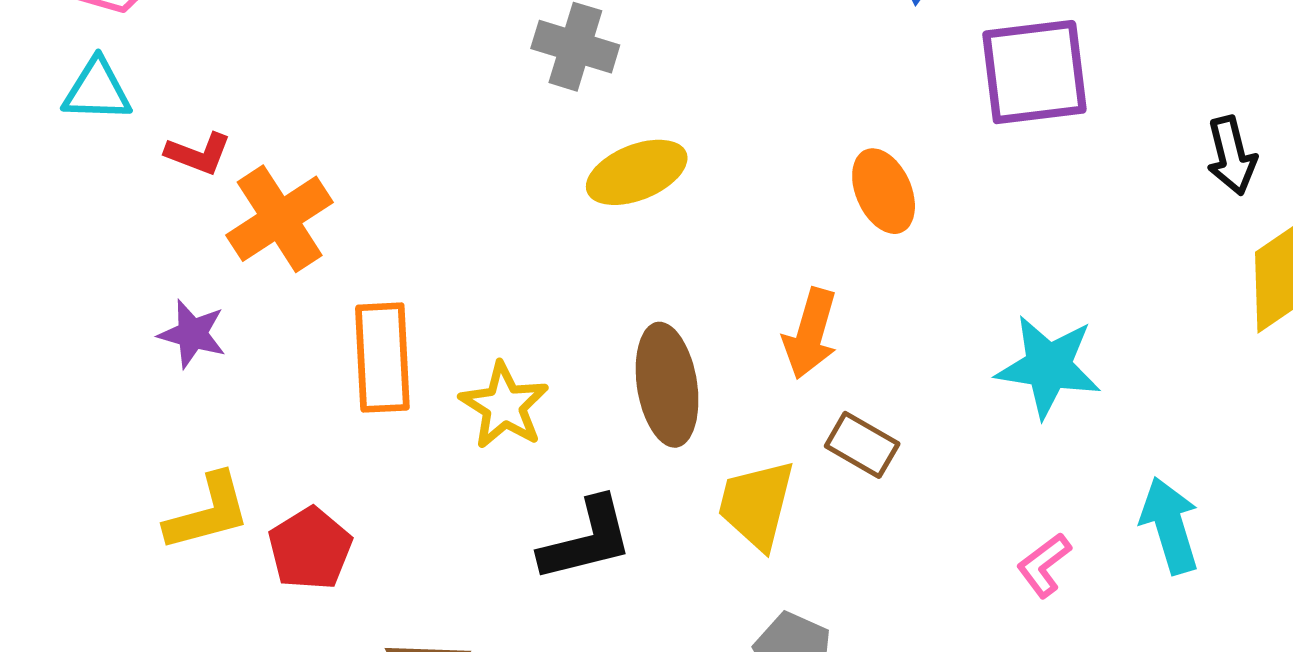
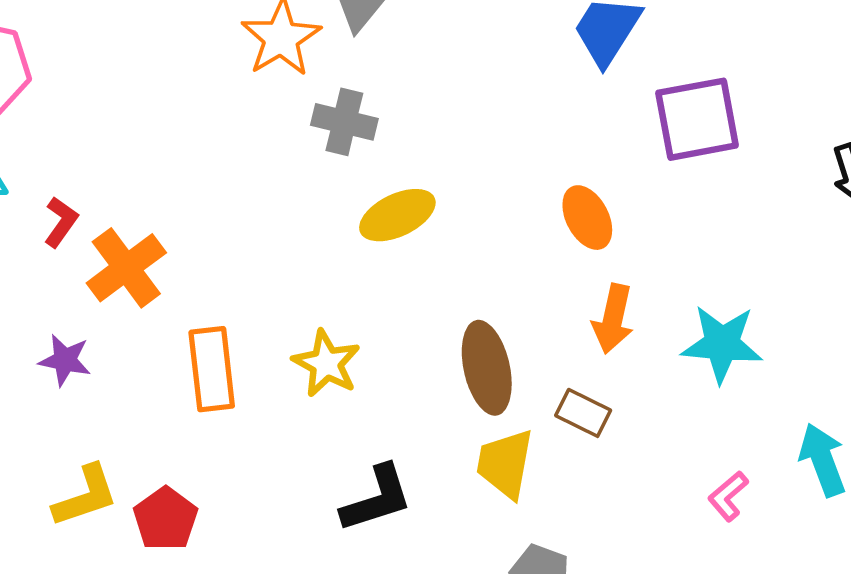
red L-shape: (198, 154) -> (61, 222), turned -72
orange arrow: (810, 334) -> (613, 319), moved
brown ellipse: (667, 385) -> (487, 368), moved
yellow star: (504, 406) -> (326, 363), moved

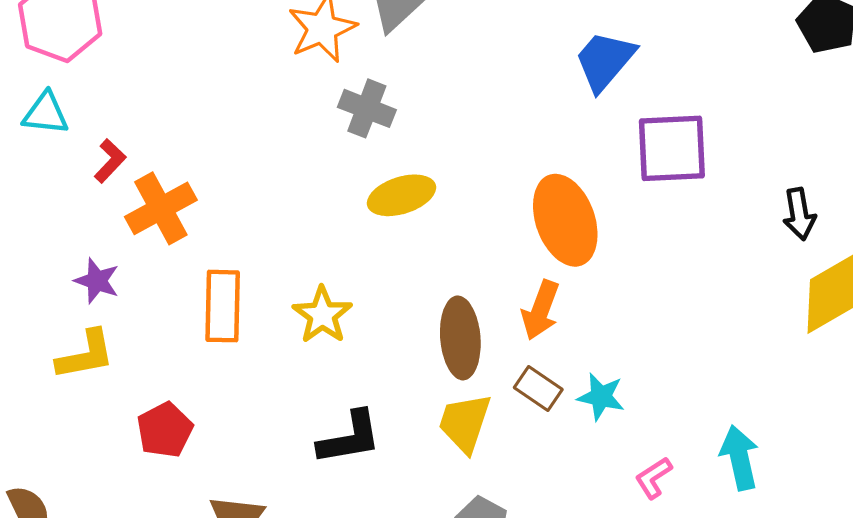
orange ellipse: (587, 218) -> (565, 220), size x1.6
orange arrow: (613, 319) -> (541, 310), moved
cyan star: (722, 344) -> (601, 397), moved, size x0.7
yellow L-shape: (85, 496) -> (85, 355), moved

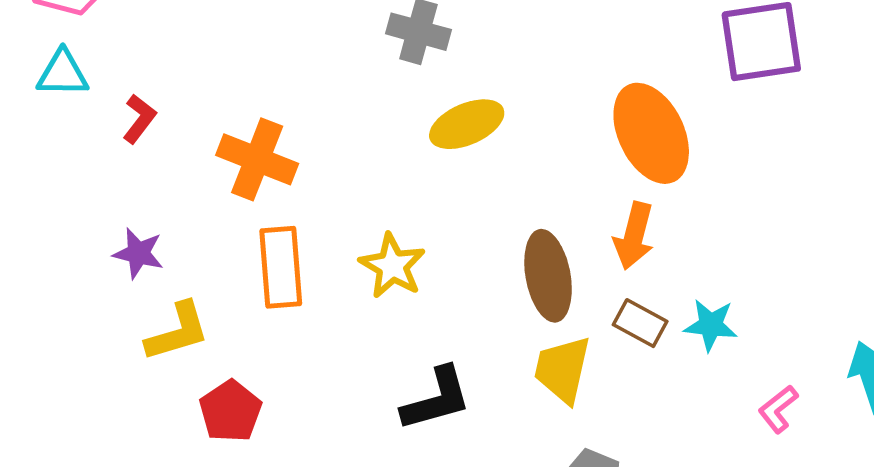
orange cross: (161, 208) -> (257, 159), moved, turned -34
yellow L-shape: (85, 355) -> (177, 332), moved

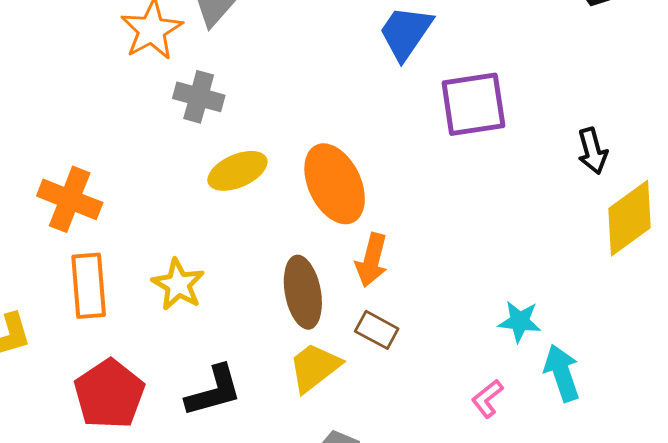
orange ellipse: (651, 133) -> (335, 184), moved
cyan star: (711, 325) -> (520, 321), moved
yellow trapezoid: (562, 370) -> (315, 367), turned 40
red pentagon: (230, 411) -> (109, 394), moved, size x1.4

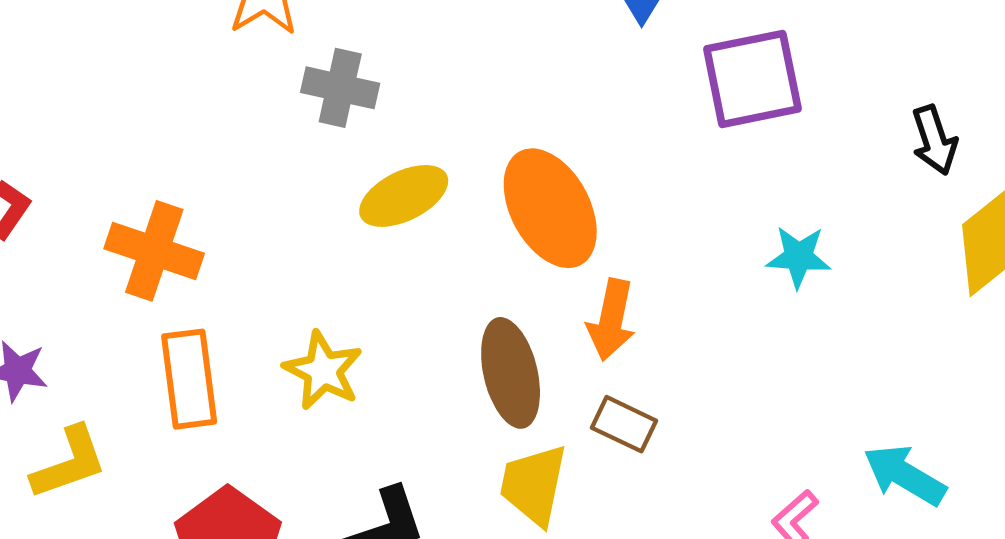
cyan star: (520, 321) -> (799, 257), moved
yellow trapezoid: (315, 367) -> (534, 485), turned -38
cyan arrow: (562, 373) -> (905, 475), turned -38

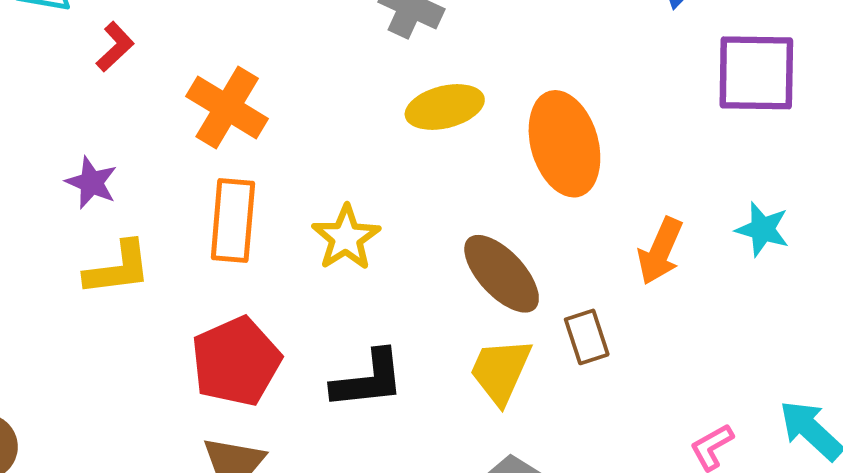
orange arrow: (611, 320) -> (660, 251), moved
brown ellipse: (511, 373) -> (502, 274), turned -42
brown rectangle: (624, 424) -> (587, 337), turned 34

